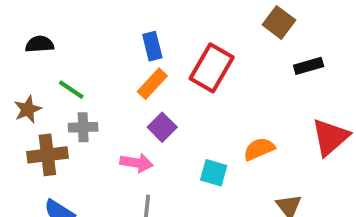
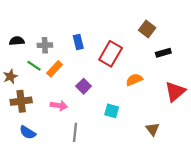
orange rectangle: (152, 84) -> (55, 69), moved
gray cross: (83, 127) -> (45, 45), moved
orange semicircle: (259, 149) -> (134, 80), moved
pink arrow: (136, 163) -> (59, 106), moved

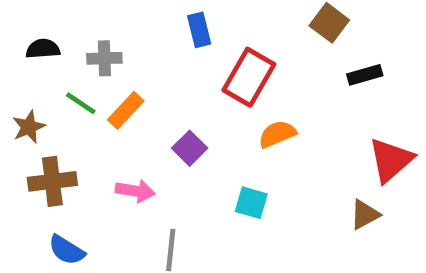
blue rectangle: (78, 42) -> (199, 30), moved
orange semicircle: (134, 80) -> (277, 134), moved
brown triangle: (153, 129) -> (365, 215), moved, turned 40

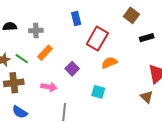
green line: (81, 103) -> (22, 59), moved
brown triangle: (365, 215) -> (147, 97), turned -48

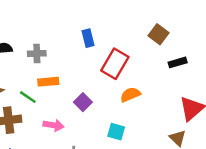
orange rectangle: (45, 53) -> (48, 82), turned 42
green line: (22, 59) -> (28, 97), moved

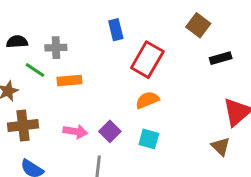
orange semicircle: (130, 95) -> (147, 100), moved
green line: (28, 97) -> (35, 70), moved
purple square: (83, 102) -> (110, 131), moved

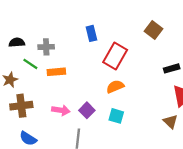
black rectangle: (221, 58) -> (172, 68), moved

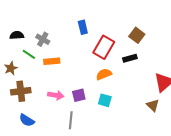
brown square: (154, 30) -> (137, 35), moved
gray cross: (46, 47) -> (43, 39), turned 32
black rectangle: (172, 68) -> (130, 58), moved
purple square: (87, 110) -> (79, 95), turned 32

